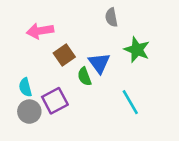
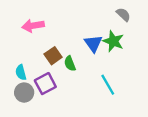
gray semicircle: (111, 17) -> (123, 14), moved, turned 144
brown square: (64, 55) -> (53, 56), moved
blue triangle: (99, 63) -> (93, 43), moved

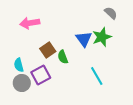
green star: (113, 41) -> (102, 37), turned 30

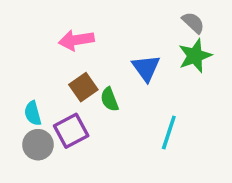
pink arrow: (30, 23) -> (76, 40), moved
green star: (102, 37) -> (195, 56), moved
cyan line: (97, 76) -> (169, 132), turned 48

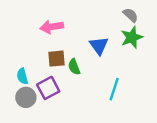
brown square: (83, 87) -> (56, 59), turned 30

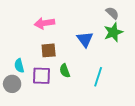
green semicircle: (74, 67) -> (65, 71), moved
purple square: (48, 88) -> (41, 76), turned 30
gray circle: (26, 97) -> (12, 84), moved

